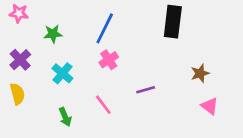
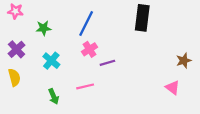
brown star: (200, 73) -> (184, 61), moved
purple line: (146, 90) -> (107, 63), moved
pink line: (103, 105) -> (85, 86), turned -66

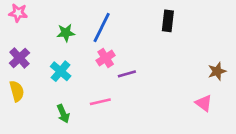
black rectangle: (142, 18) -> (168, 21), size x0.7
green star: (44, 28) -> (66, 33), moved

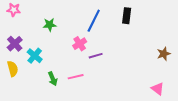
blue line: (102, 27) -> (94, 21), moved
cyan cross: (61, 71) -> (35, 56), moved
pink triangle: (204, 103) -> (158, 89), moved
green arrow: (63, 114) -> (53, 79), moved

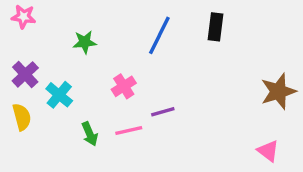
pink cross: (80, 44) -> (124, 86), moved
brown star: (164, 54) -> (278, 91), size x1.5
purple line: (96, 56) -> (163, 112), moved

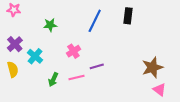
brown star: (278, 91) -> (152, 67), moved
green arrow: (90, 134) -> (53, 80), turned 48

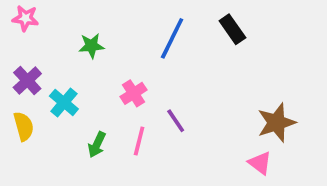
black rectangle: (128, 16) -> (232, 29), turned -42
purple line: (97, 66) -> (176, 121), turned 72
pink line: (76, 77) -> (139, 141), turned -63
pink triangle: (159, 90) -> (260, 163), moved

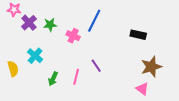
black rectangle: (232, 29) -> (138, 35), moved, turned -42
purple cross: (27, 81) -> (29, 23), moved
pink cross: (134, 93) -> (73, 36), moved, turned -32

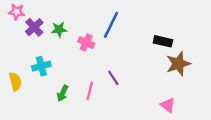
cyan cross: (35, 56) -> (41, 66), turned 35
brown star: (151, 67) -> (178, 64), moved

